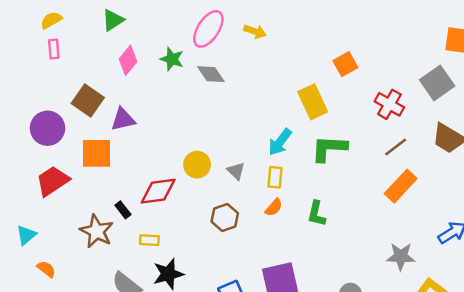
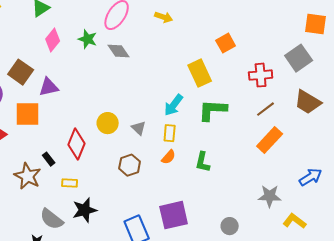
yellow arrow: (255, 31) -> (164, 17), moved
red cross: (389, 104) -> (261, 75), turned -35
red diamond: (158, 191) -> (77, 144), turned -60

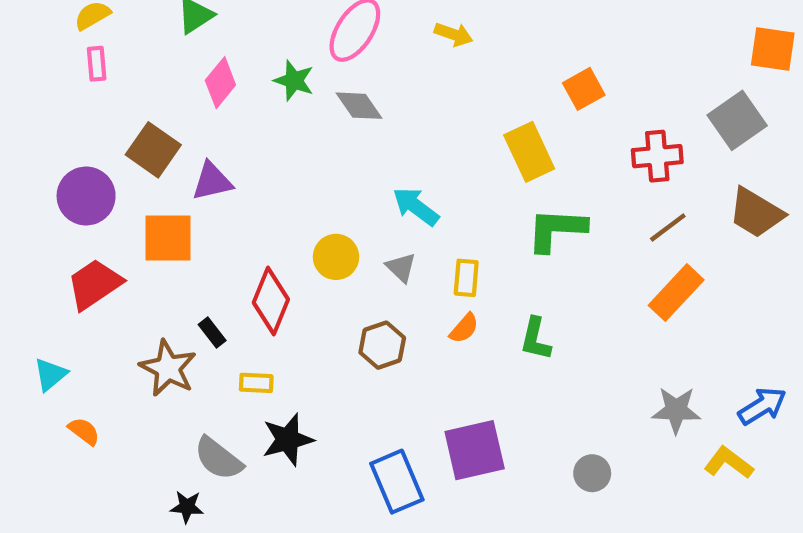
cyan arrow: (174, 105) -> (416, 207), moved, turned 90
blue arrow: (311, 177) -> (762, 406), moved

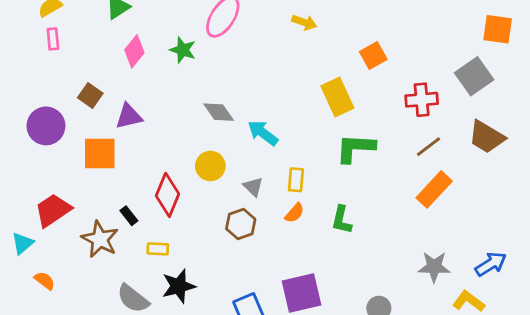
yellow arrow: (454, 34) -> (304, 22), moved
gray diamond: (359, 106) -> (219, 112), moved
brown square: (153, 150) -> (90, 96), size x0.7
gray triangle: (401, 267) -> (253, 187), moved
red trapezoid: (94, 284) -> (53, 210), moved

